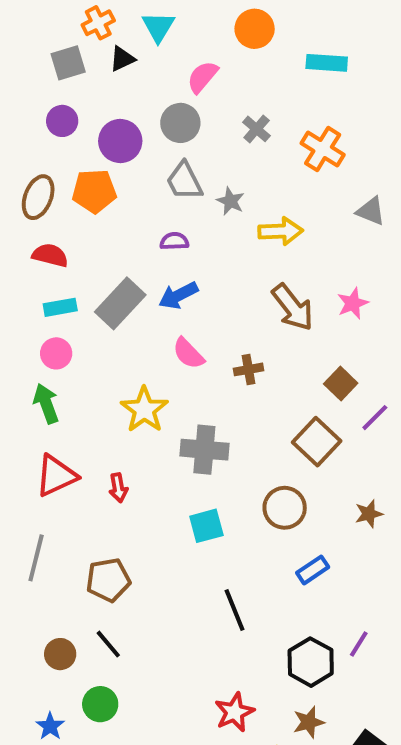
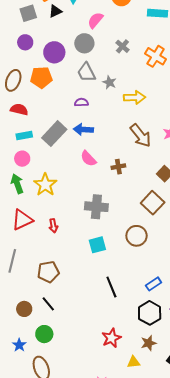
blue arrow: (178, 295) -> (83, 130), turned 30
yellow star: (144, 410) -> (45, 185), moved
blue rectangle: (313, 570) -> (154, 284), moved

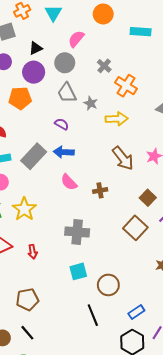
black triangle: (55, 11) -> (36, 48), moved
orange cross: (156, 56) -> (126, 86), moved
purple semicircle: (81, 102) -> (62, 124), turned 32
brown circle: (137, 236) -> (108, 285), moved

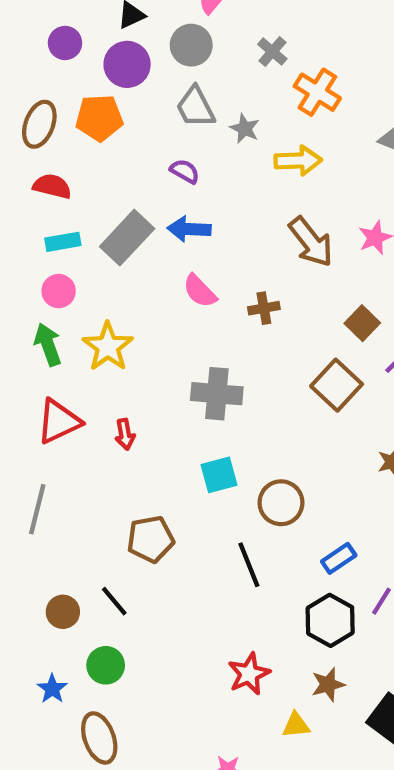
brown pentagon: (27, 299) -> (151, 539), moved

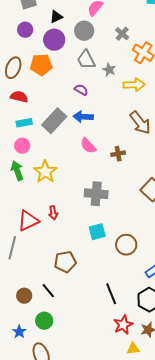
red triangle: (59, 421) -> (28, 221), moved
black line: (249, 565) -> (111, 294), moved
red star: (249, 674) -> (123, 325), moved

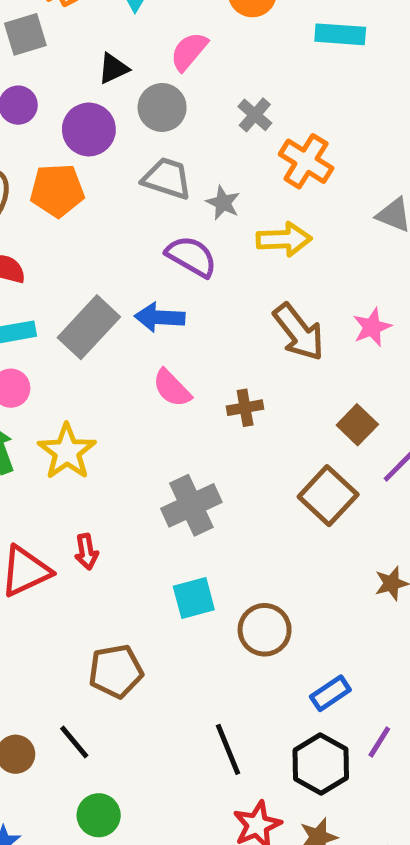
black triangle: (56, 17) -> (113, 68), moved
gray trapezoid: (86, 60) -> (167, 178), turned 135
purple semicircle: (81, 90) -> (191, 256), moved, size x1.5
gray cross: (96, 194) -> (191, 505), turned -30
green circle: (44, 321) -> (99, 815), moved

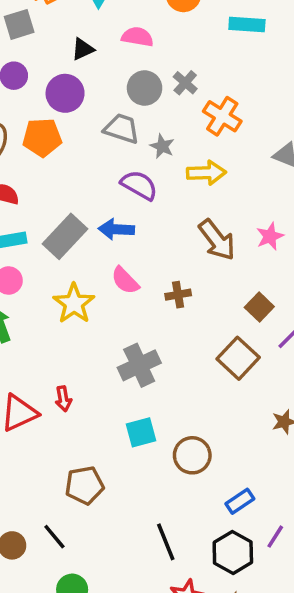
pink semicircle: (189, 51) -> (137, 37), turned 60
gray circle: (162, 108) -> (145, 88), moved
yellow star: (67, 452) -> (74, 303), moved

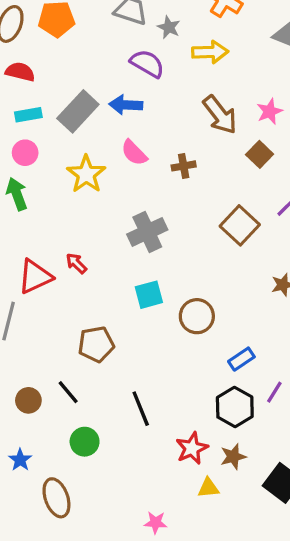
brown square: (259, 307) -> (260, 154), moved
red arrow: (63, 399) -> (76, 263), turned 145
black line: (166, 542) -> (141, 409), moved

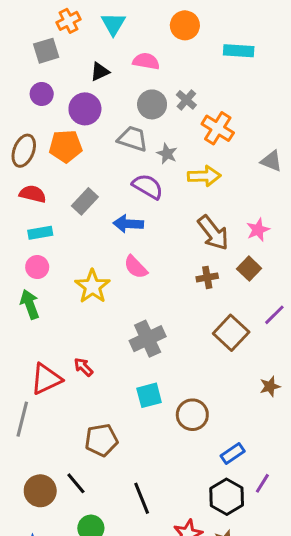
gray rectangle: (78, 111) -> (85, 201), moved, size x0.7
brown cross: (184, 166) -> (207, 277), moved
brown circle: (28, 400) -> (40, 491), size x1.4

